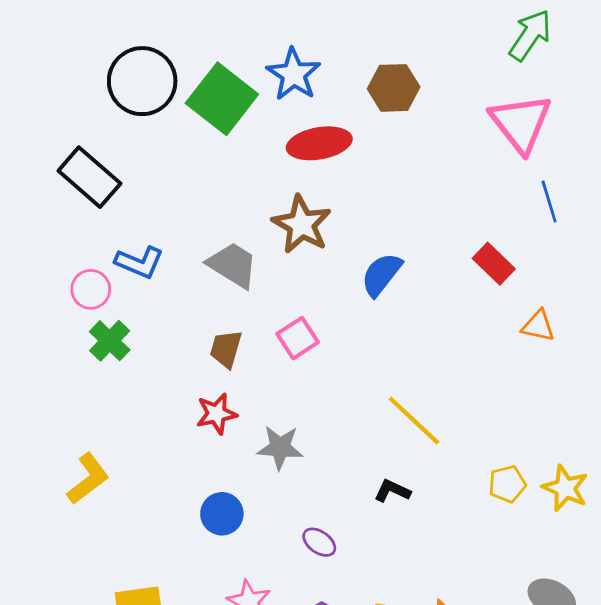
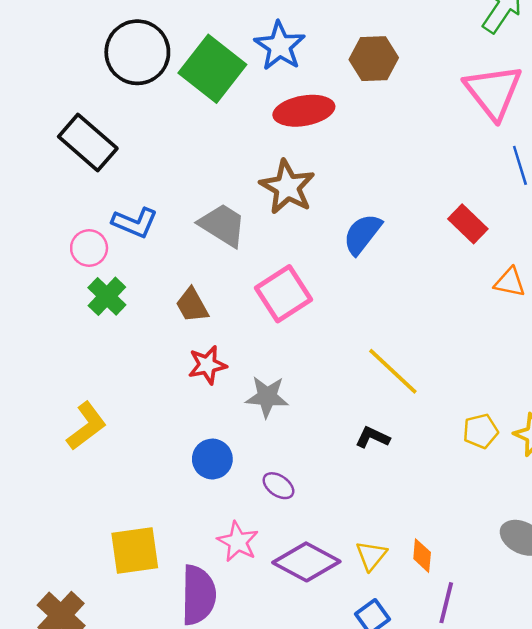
pink square: (298, 338) -> (284, 294), size x1.4
brown trapezoid: (226, 349) -> (192, 305), moved, turned -45
purple ellipse: (319, 542) -> (278, 486), moved

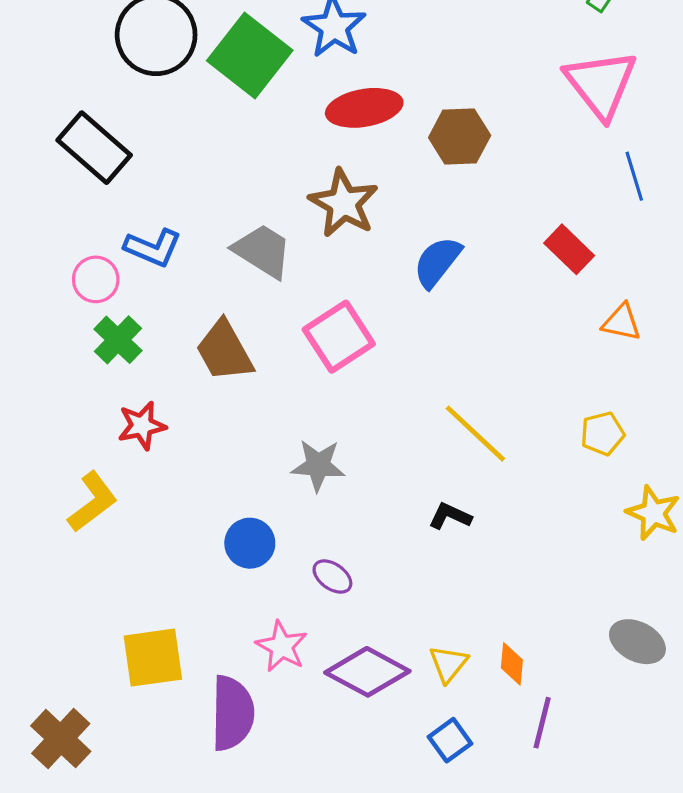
brown hexagon: (374, 59) -> (460, 136), moved
brown trapezoid: (192, 305) -> (224, 351), size x1.4
red star: (207, 365) -> (142, 426), moved
yellow pentagon: (481, 431) -> (602, 434), moved

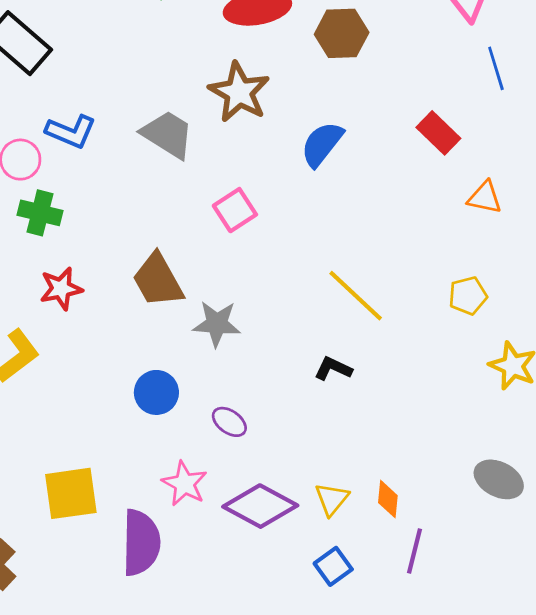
pink square: (339, 337) -> (235, 210), size x0.7
green cross: (118, 340) -> (40, 213), turned -30
brown trapezoid: (224, 351) -> (158, 280), moved

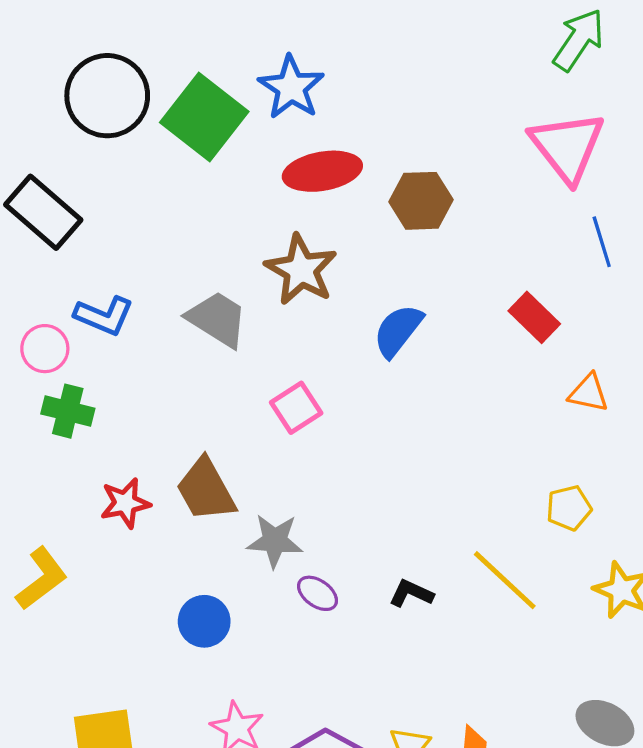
red star: (61, 289) -> (125, 503), moved
yellow line: (356, 296) -> (505, 580), moved
purple ellipse: (229, 422) -> (317, 593), moved

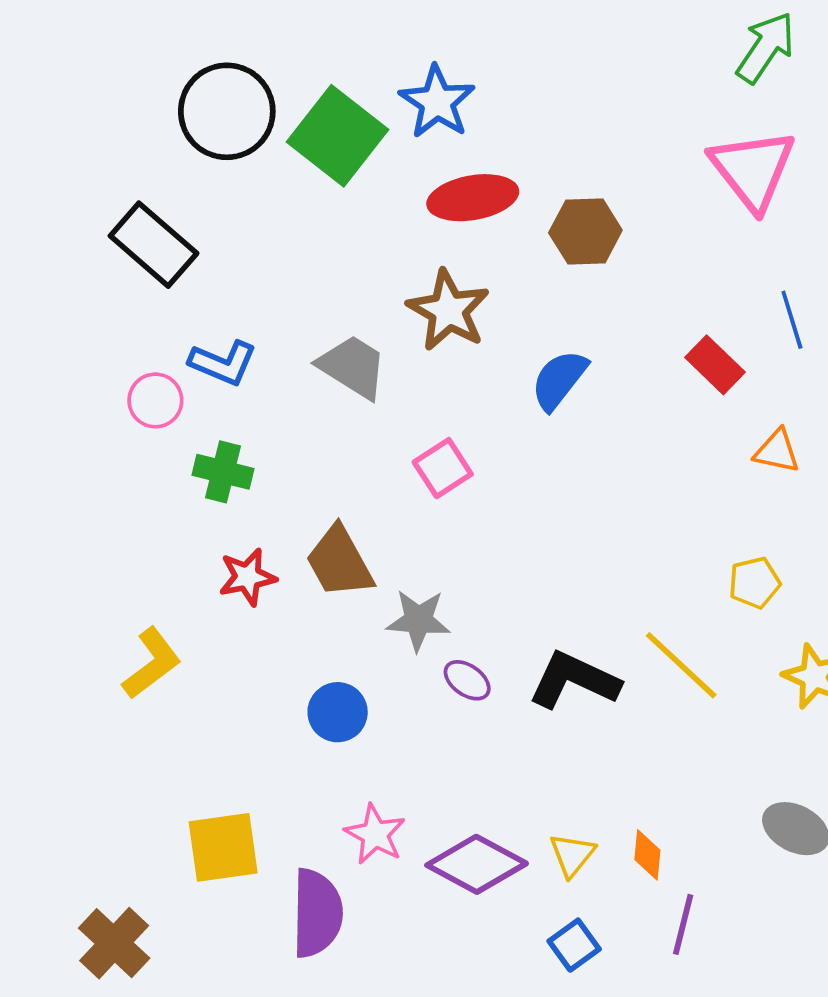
blue line: (602, 242) -> (792, 320), moved
green cross: (68, 411) -> (223, 472), moved
black L-shape: (411, 593) -> (574, 680), size x1.8

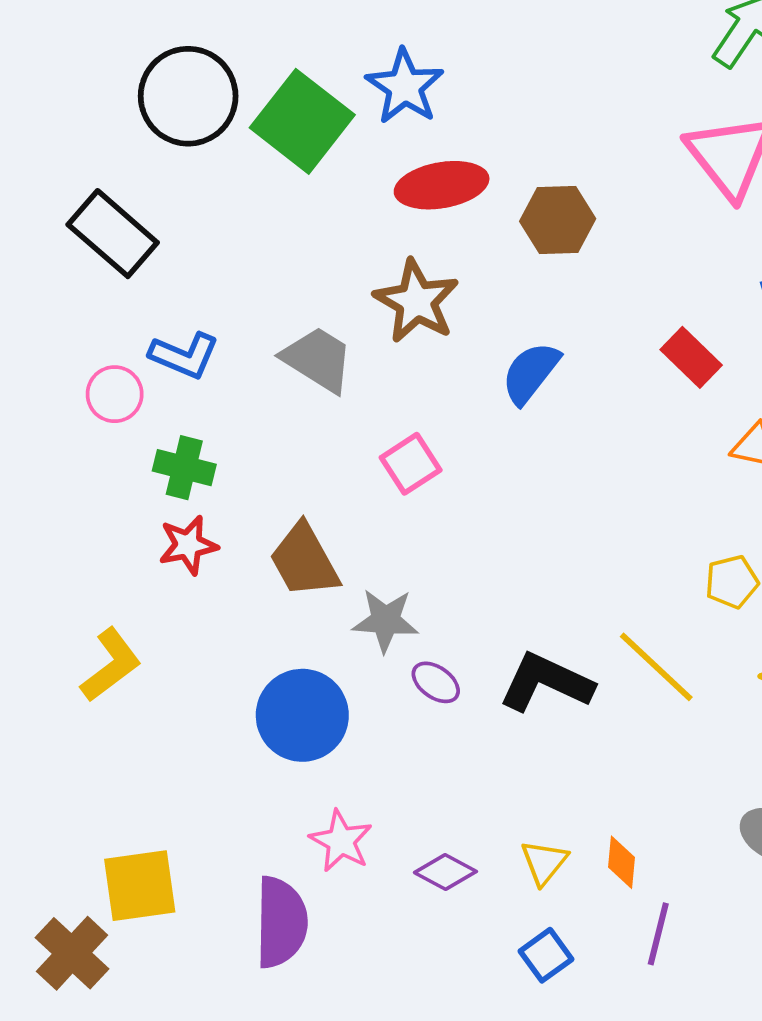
red star: (247, 577) -> (188, 545), moved
blue circle: (338, 712) -> (302, 715), size x1.5
yellow square: (223, 847) -> (140, 886), moved
purple diamond: (477, 864) -> (445, 872), size x0.6

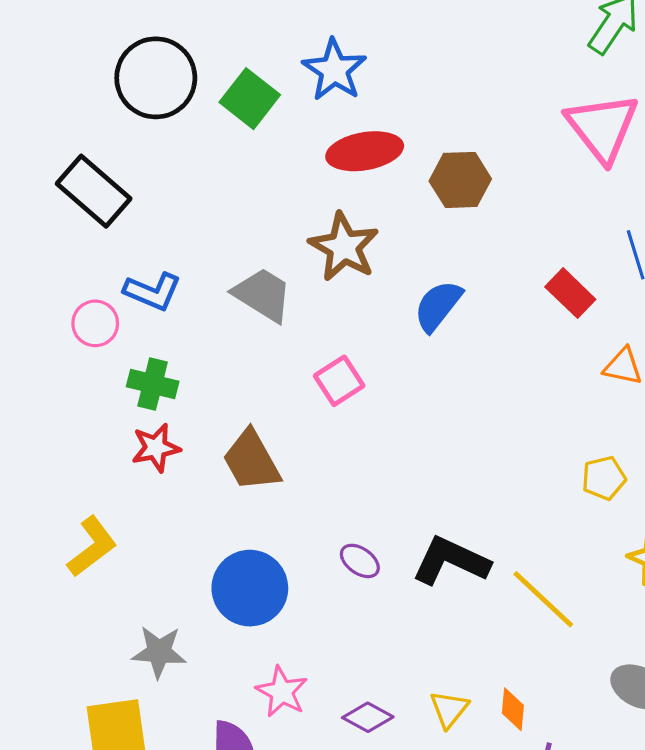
green square: (302, 121) -> (250, 99), size x0.7
gray star: (385, 620) -> (159, 652), moved
yellow line: (656, 667) -> (543, 599), moved

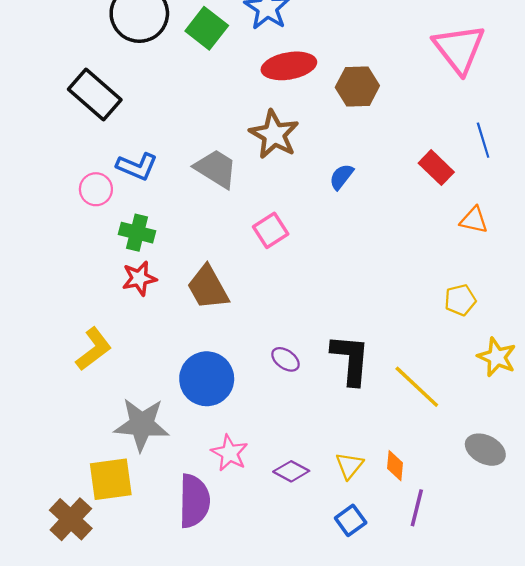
blue semicircle: (438, 306) -> (341, 177), size x0.7
black L-shape: (451, 561) -> (351, 359), turned 70
gray star: (159, 652) -> (142, 424), size x1.4

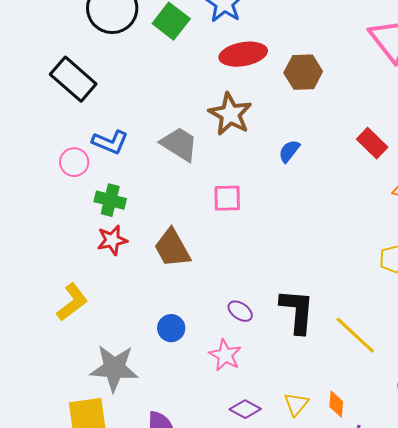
pink square: (271, 230) -> (227, 198), turned 32
blue circle: (207, 379) -> (171, 328), size x0.6
pink star: (230, 453) -> (225, 355), moved

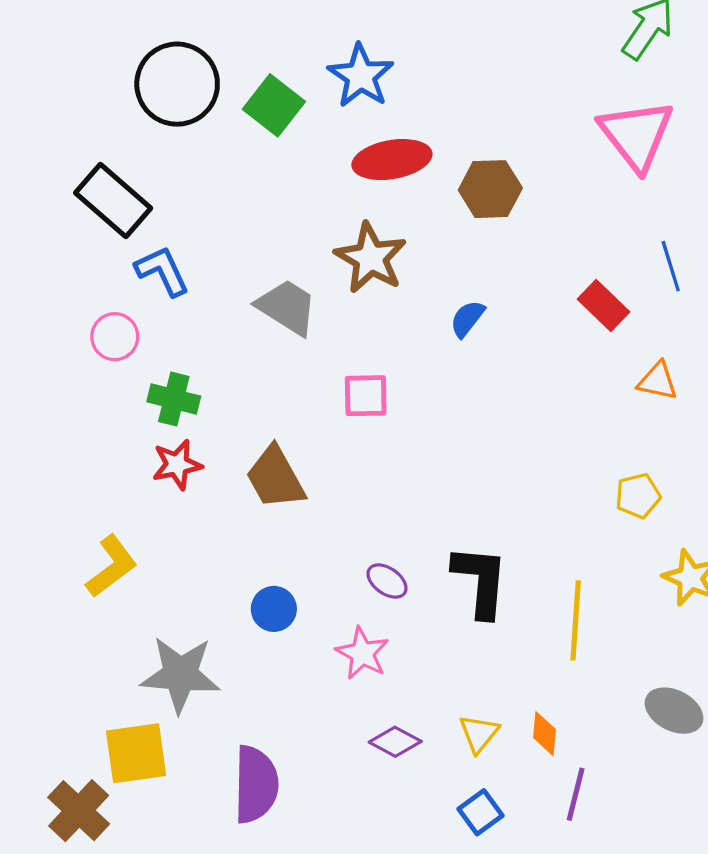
blue L-shape: (110, 142) -> (162, 271), moved, turned -138
yellow line: (355, 335) -> (576, 620), turned 51

